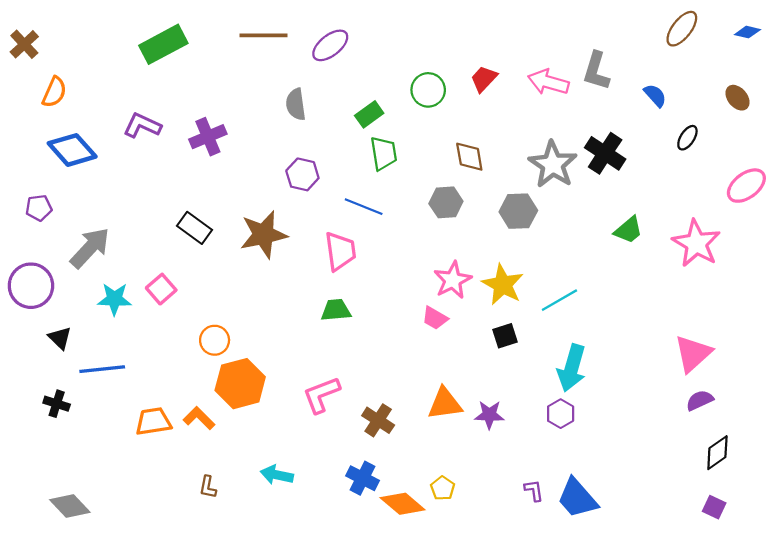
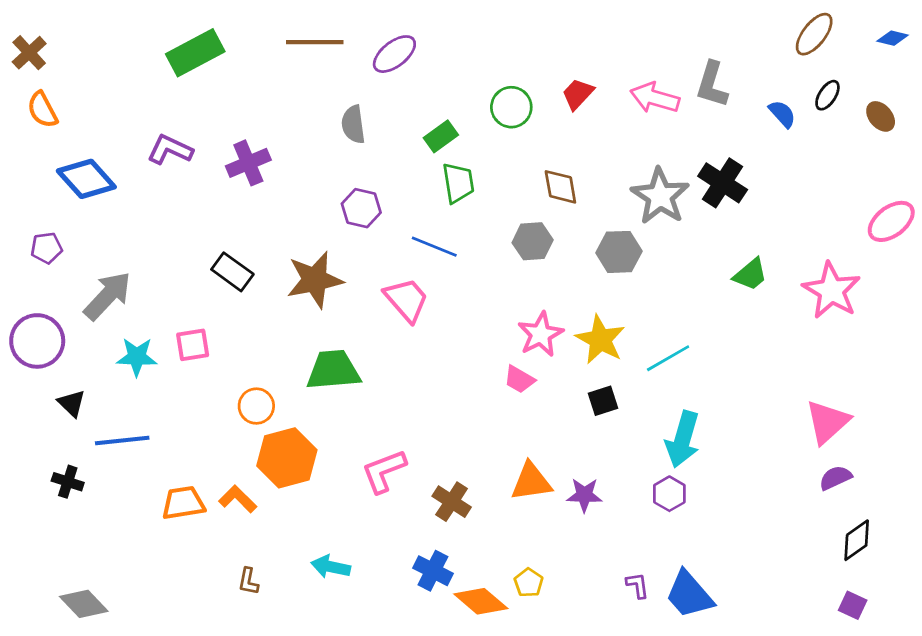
orange semicircle: (54, 92) -> (42, 110), moved, turned 128
black ellipse: (687, 138) -> (827, 95), moved
pink trapezoid: (340, 251) -> (406, 300), turned -33
pink square: (161, 289) -> (193, 345), turned 32
green trapezoid: (336, 310) -> (333, 370), moved, size x1.5

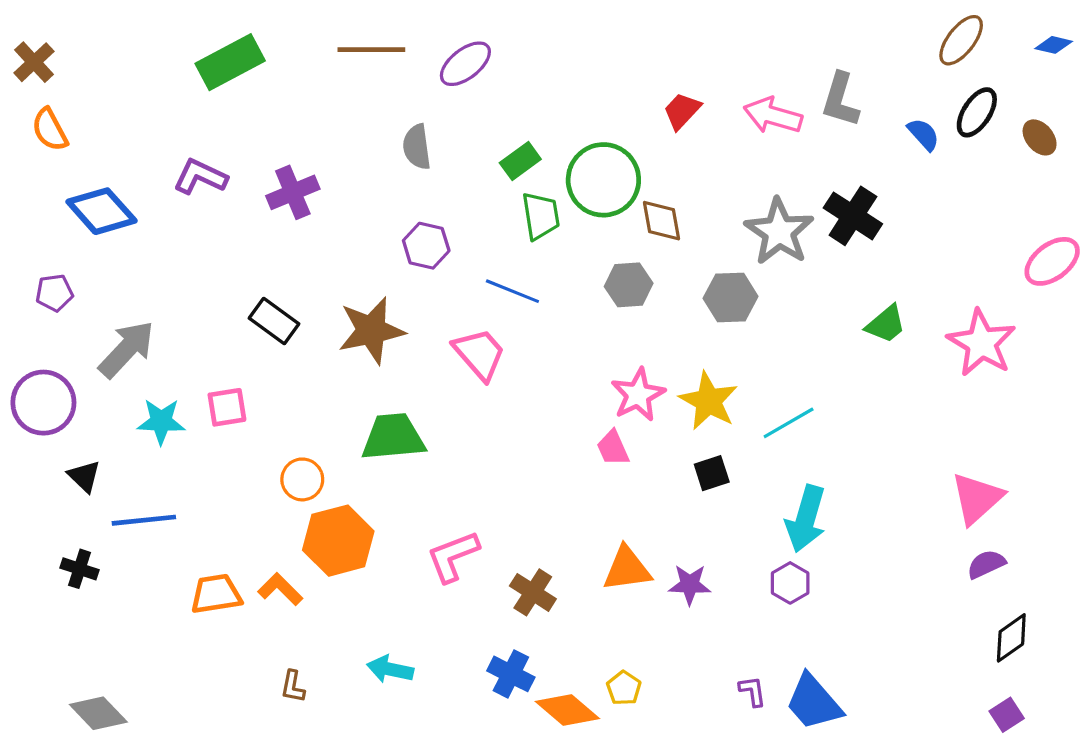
black ellipse: (827, 95) -> (977, 112), size x1.4
green circle: (511, 107) -> (603, 180), moved, size x1.5
pink trapezoid: (519, 379) -> (613, 448), turned 36
purple square: (853, 605) -> (1007, 715), turned 32

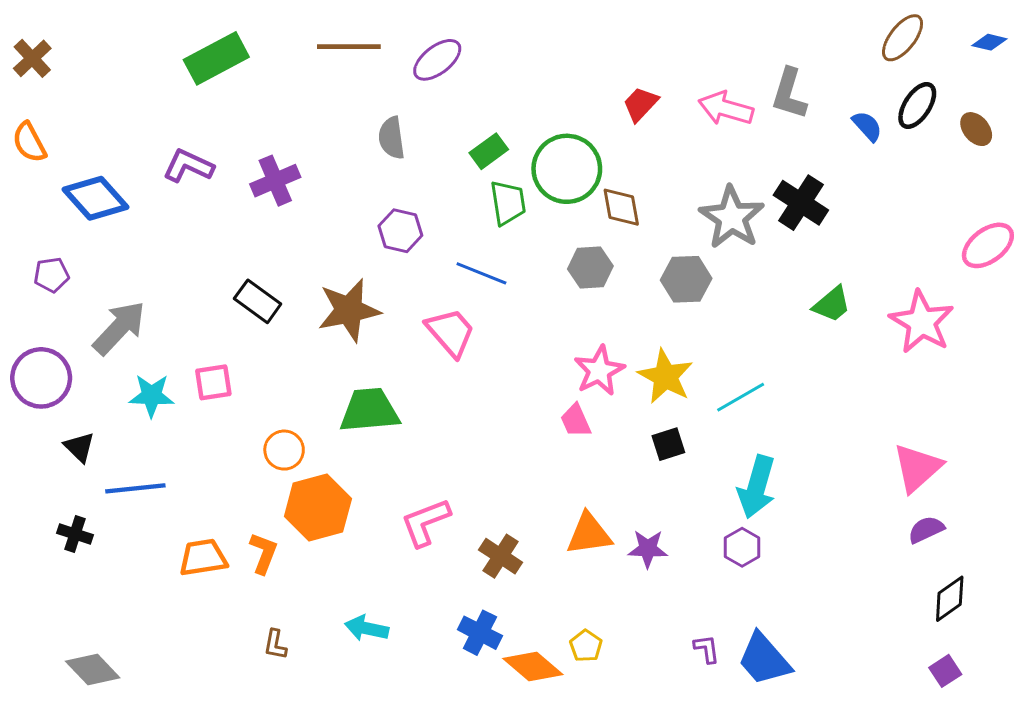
orange semicircle: (50, 130) -> (29, 142), moved
orange L-shape: (280, 589) -> (263, 553), turned 66

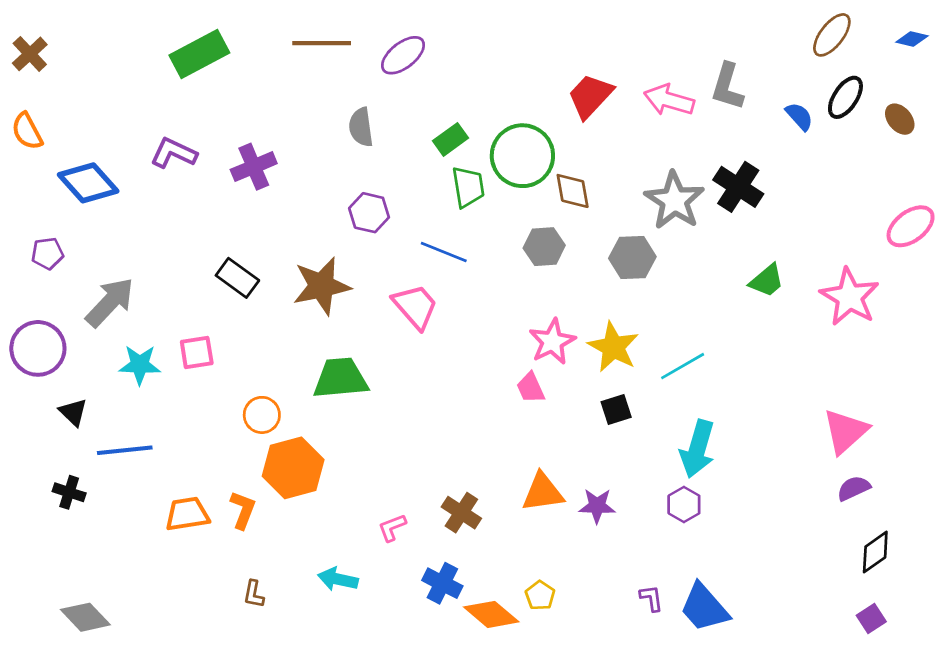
red trapezoid: (640, 104) -> (590, 96), size x1.4
pink L-shape: (425, 522) -> (392, 528), moved, size x0.6

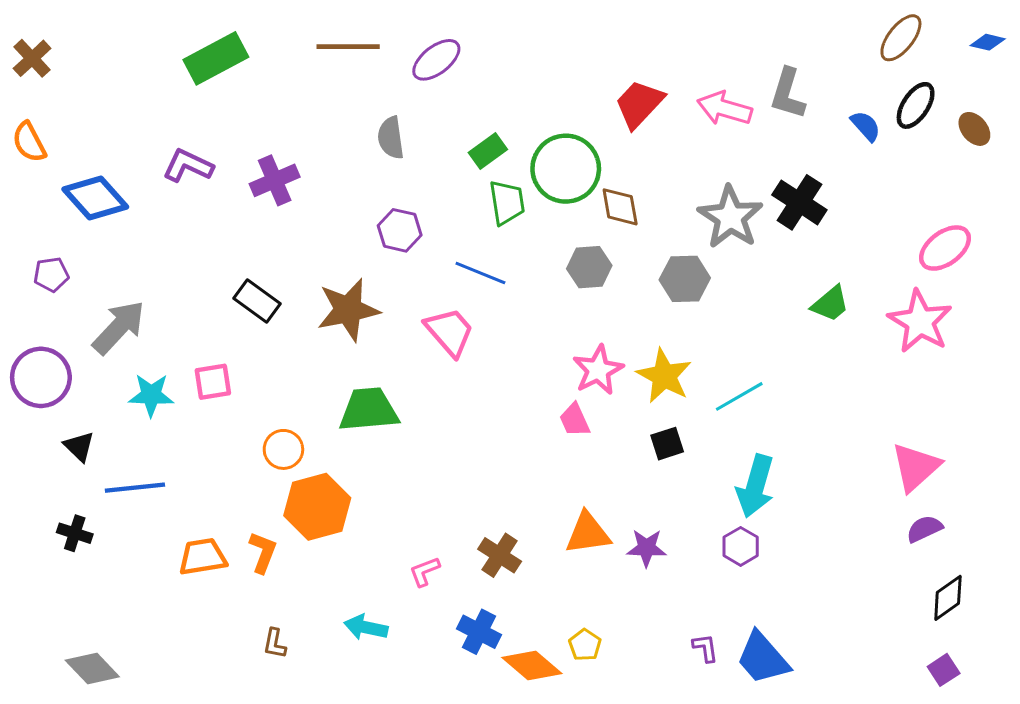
pink ellipse: (911, 226) -> (945, 248), moved

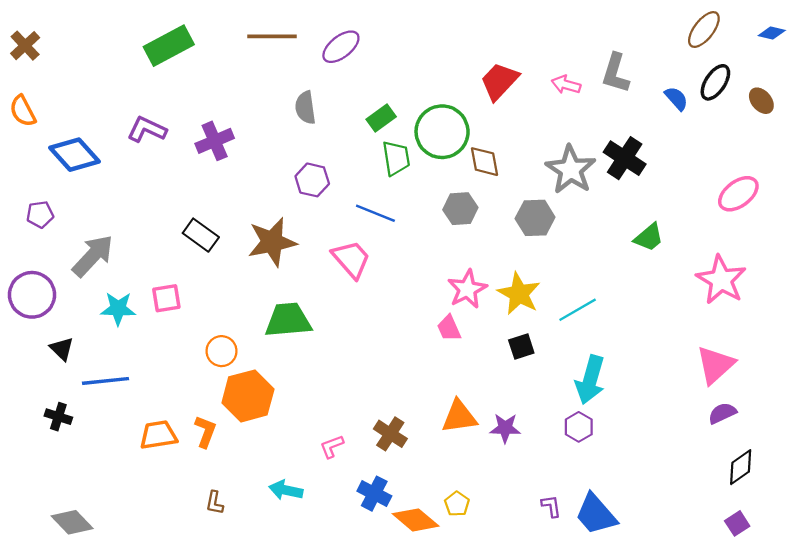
pink arrow: (724, 108) -> (566, 85), size x0.7
pink star: (920, 322) -> (721, 280), moved

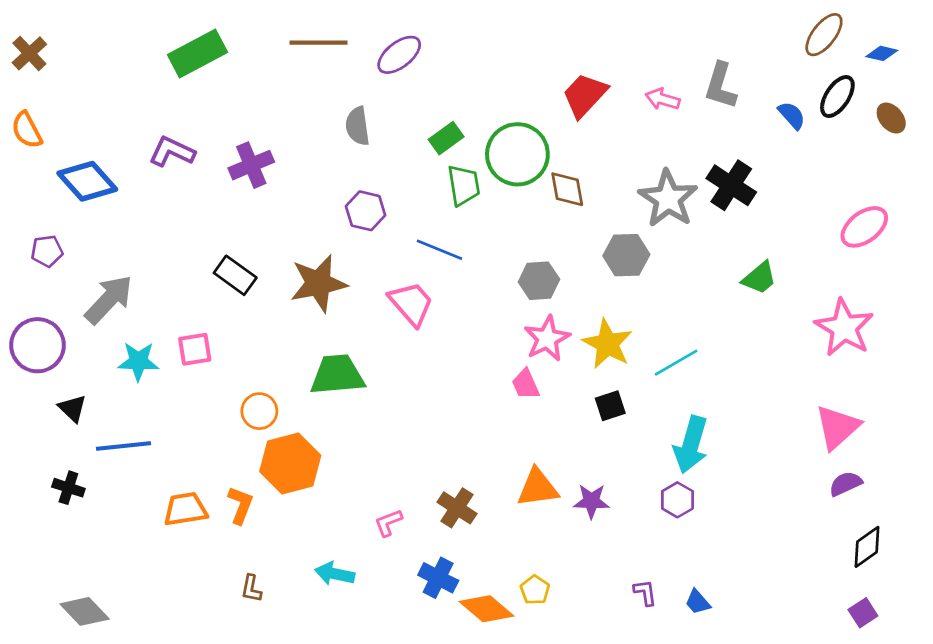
blue diamond: (772, 33) -> (882, 53), moved
gray hexagon: (460, 209) -> (539, 281), moved
blue trapezoid: (596, 514) -> (698, 602), size x0.5

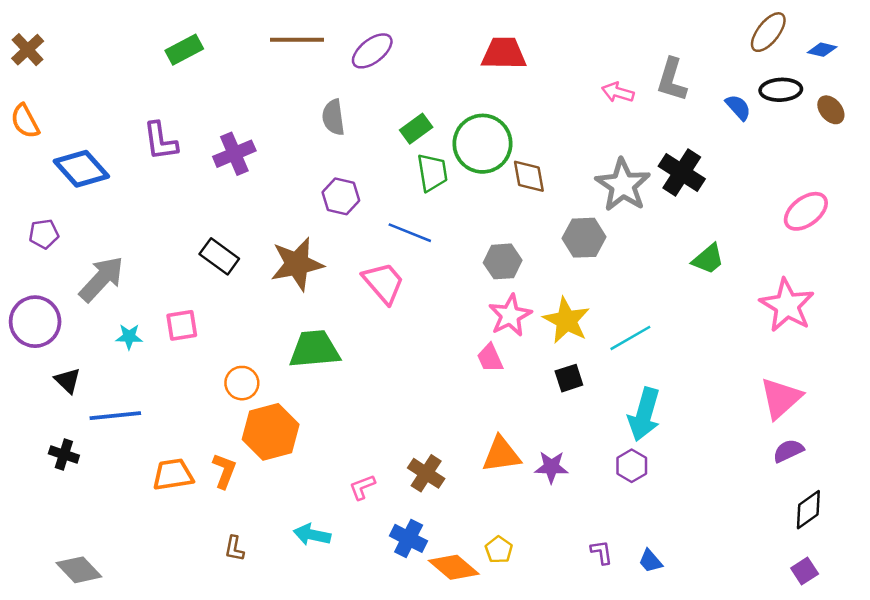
green rectangle: (197, 53) -> (184, 50), size x0.7
red trapezoid: (585, 95) -> (504, 53), moved, turned 48
black ellipse: (837, 96) -> (781, 90), turned 54
purple L-shape: (172, 152) -> (160, 141), turned -123
cyan star: (138, 361) -> (129, 337), size x0.7

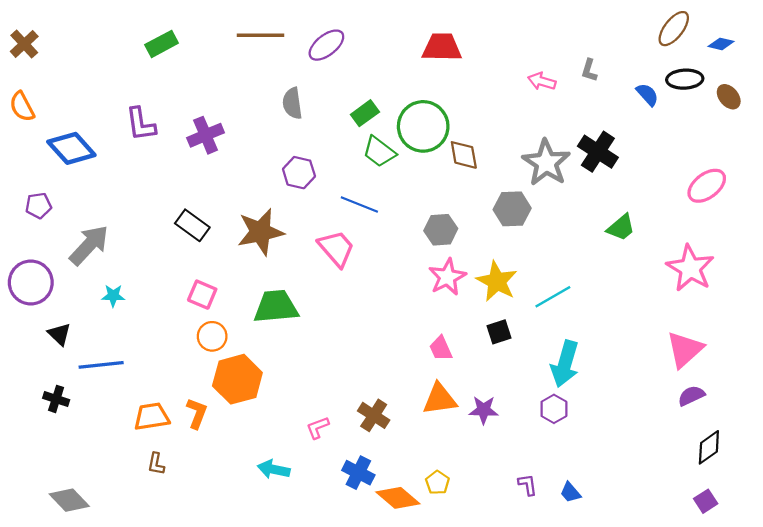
gray L-shape: (672, 80) -> (589, 70), size x0.6
green trapezoid: (432, 172) -> (379, 152), turned 136
pink square: (182, 325) -> (202, 295), moved, turned 32
pink trapezoid: (490, 358) -> (441, 348), moved
brown L-shape: (234, 548) -> (156, 464), moved

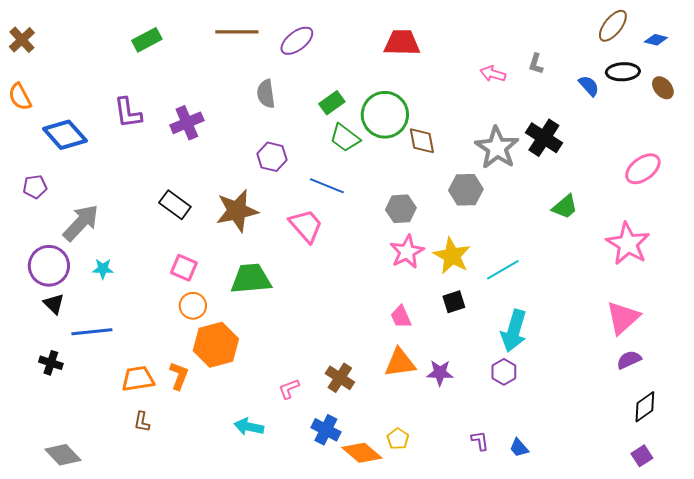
purple circle: (31, 282) -> (49, 266), moved

